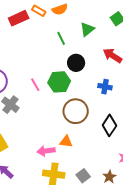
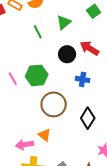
black circle: (76, 63) -> (67, 54), moved
orange triangle: (66, 142) -> (45, 135), turned 32

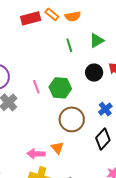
blue cross: (83, 79) -> (105, 109), moved, turned 32

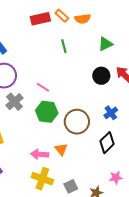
green line: (69, 45) -> (64, 46), moved
pink line: (36, 87) -> (43, 87), turned -40
green hexagon: (60, 88) -> (47, 112), moved

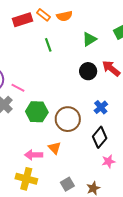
pink line: (43, 87) -> (18, 88), moved
pink star: (116, 178) -> (108, 161), moved
yellow cross: (42, 179) -> (26, 179), moved

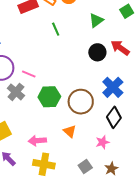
blue cross: (101, 107) -> (113, 87), size x1.5
pink arrow: (34, 155) -> (37, 141), moved
pink star: (108, 161) -> (103, 142), moved

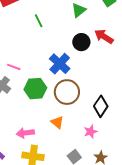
blue cross: (113, 87) -> (60, 64), moved

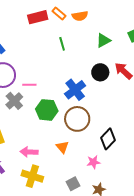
pink line: (14, 67) -> (29, 85), turned -32

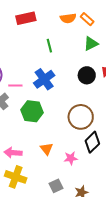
orange rectangle: (59, 14) -> (87, 19), moved
blue cross: (75, 90) -> (44, 79), moved
brown circle: (77, 119) -> (81, 117), moved
pink star: (93, 162) -> (71, 158), moved

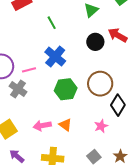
green hexagon: (32, 111) -> (66, 89), moved
orange triangle: (46, 149) -> (65, 125), moved
pink arrow: (13, 153) -> (42, 126), moved

